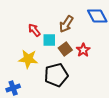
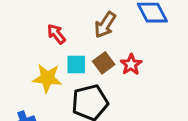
cyan square: (49, 40) -> (76, 64), moved

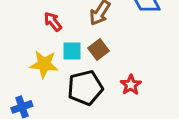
red star: (131, 64) -> (131, 85), moved

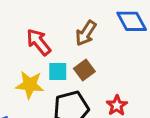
red arrow: (53, 22) -> (39, 42), size x1.4

